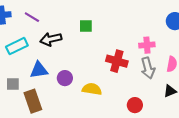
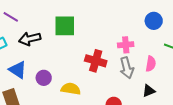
green square: (86, 26) -> (65, 26), size x1.6
blue triangle: (39, 70) -> (18, 70), turned 42

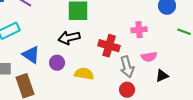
black arrow: (30, 39) -> (69, 38), moved
pink semicircle: (151, 64) -> (149, 57), moved, turned 70
gray arrow: (127, 68) -> (127, 67), moved

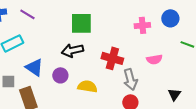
pink cross: (139, 30) -> (142, 25), moved
pink semicircle: (149, 57) -> (154, 59), moved
black triangle: (162, 76) -> (174, 94), moved, turned -32

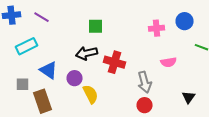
green square: (81, 23) -> (96, 26), size x0.7
red cross: (112, 58) -> (114, 62), moved
yellow semicircle: (87, 86) -> (90, 94), moved, turned 54

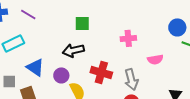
blue circle: (184, 21) -> (177, 27), moved
pink cross: (156, 28) -> (128, 38), moved
red cross: (114, 62) -> (101, 72), moved

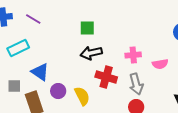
pink cross: (128, 38) -> (133, 55), moved
black arrow: (73, 50) -> (91, 53), moved
purple circle: (61, 75) -> (58, 91), moved

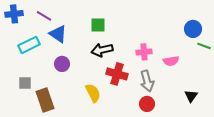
blue triangle: (40, 72) -> (58, 34), moved
purple circle: (58, 91) -> (62, 64), moved

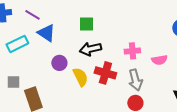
purple circle: (62, 64) -> (59, 63), moved
yellow semicircle: (93, 93) -> (80, 77), moved

